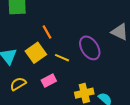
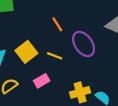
orange line: (47, 32) -> (57, 24), moved

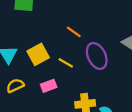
orange line: (57, 24) -> (74, 32), turned -32

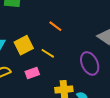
purple ellipse: (97, 56) -> (90, 63), moved

